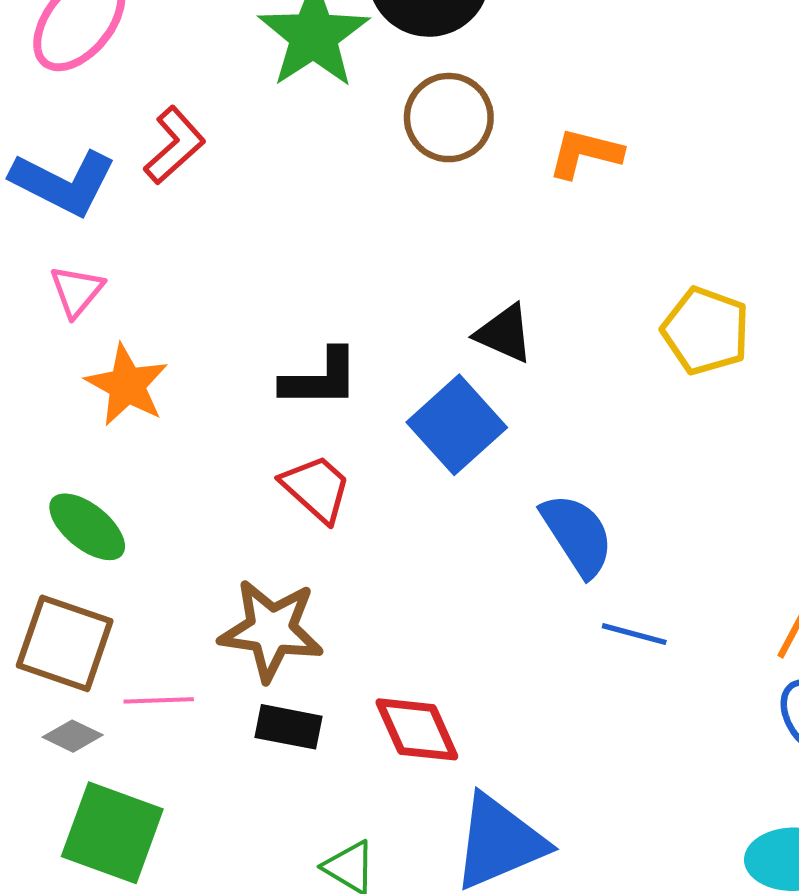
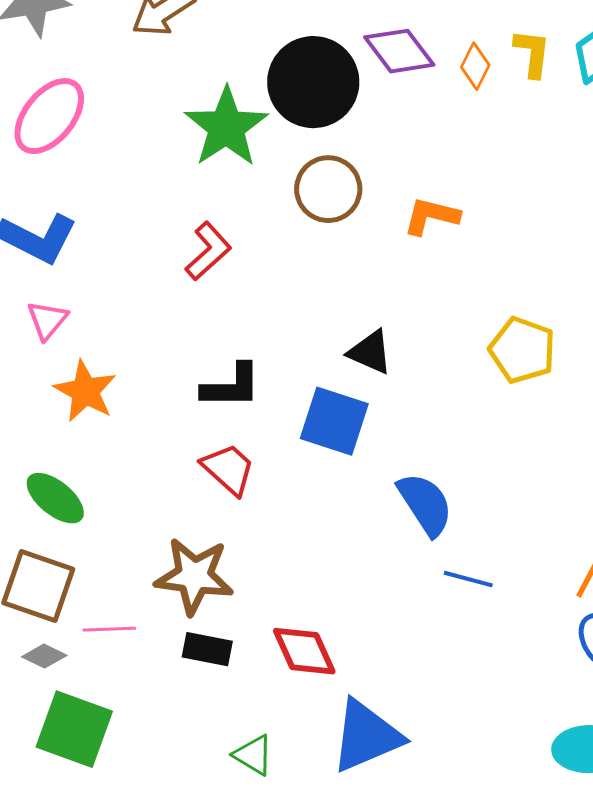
red L-shape: (175, 145) -> (208, 251), moved
blue square: (457, 425) -> (334, 421), turned -30

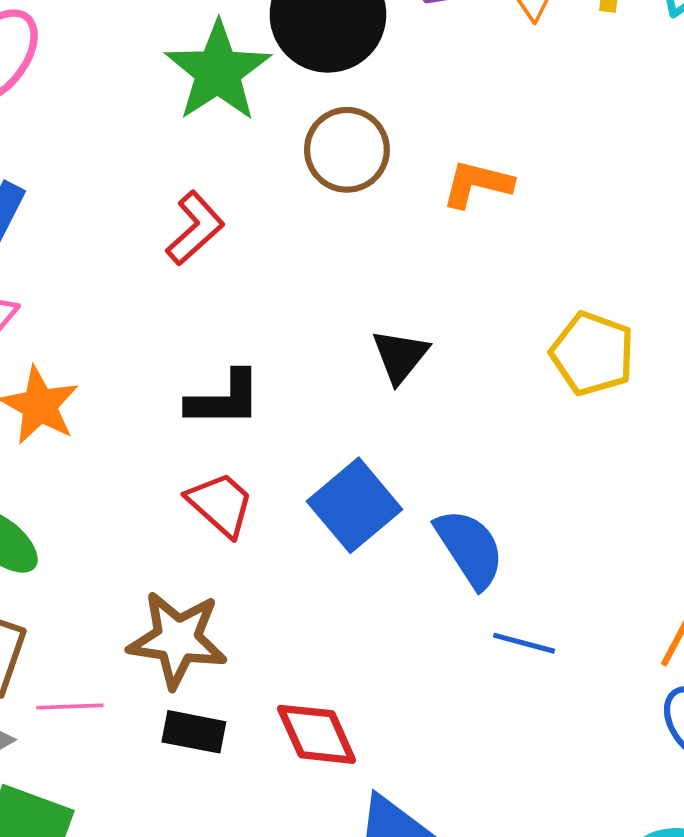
black triangle: (370, 352) -> (400, 356), turned 45
blue square: (334, 421) -> (355, 505), moved, turned 32

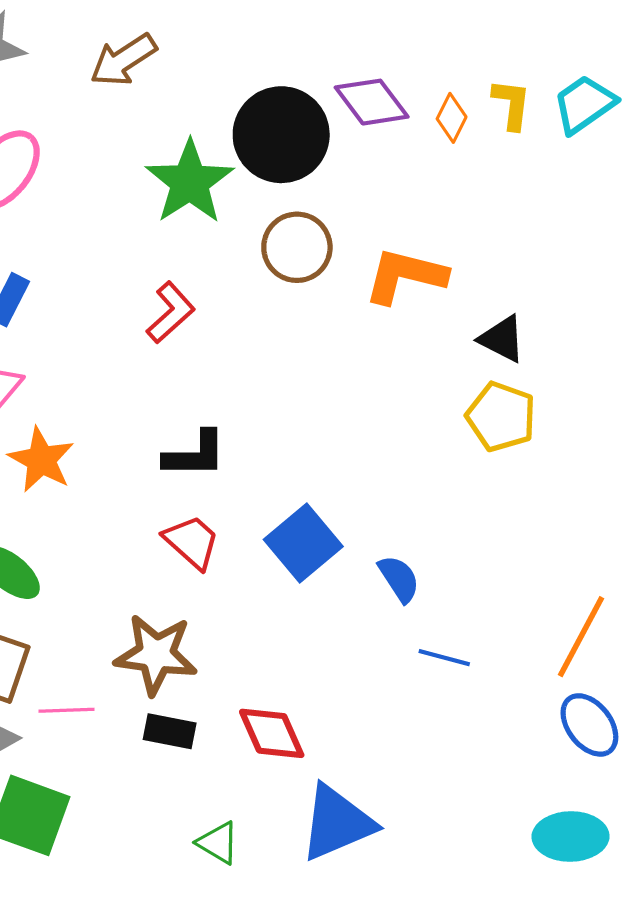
orange L-shape: (477, 184) -> (405, 276), size x1.4
black triangle: (400, 356) -> (502, 339), moved, turned -42
blue semicircle: (470, 548) -> (399, 579), size x0.7

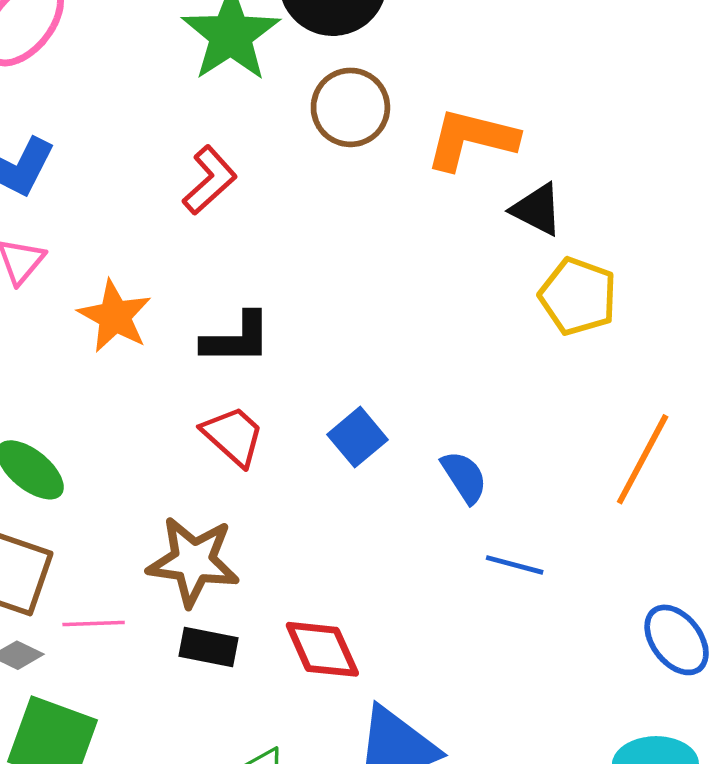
black triangle: (502, 339) -> (537, 209), moved
orange star: (41, 460) -> (115, 316), moved
blue square: (303, 543) -> (357, 437), size x0.7
orange line: (581, 637) -> (643, 459), moved

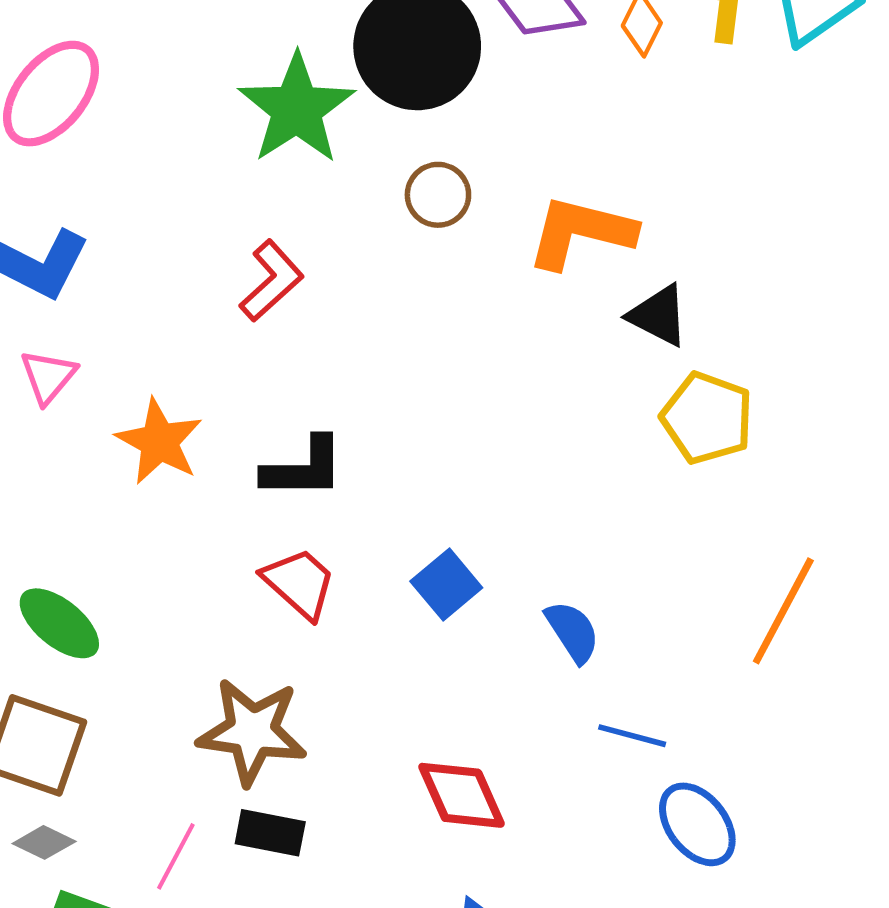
brown circle: (350, 107) -> (438, 195), size x0.7
pink line: (94, 624) -> (176, 856), moved, turned -60
blue ellipse: (677, 640) -> (697, 824), moved
red diamond: (322, 649) -> (462, 795), moved

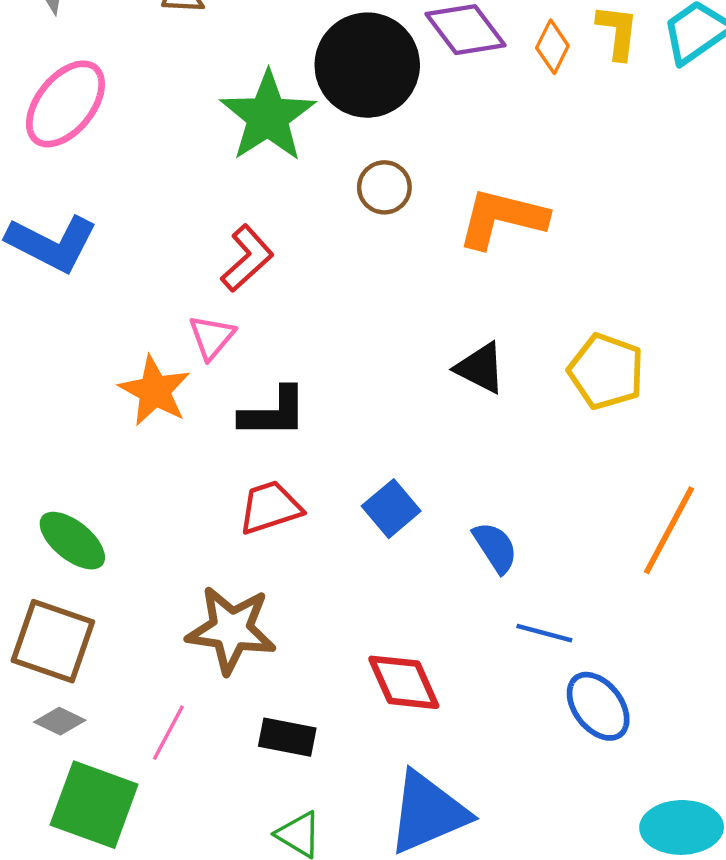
black triangle: (658, 315) -> (480, 368), moved
pink triangle: (48, 376) -> (212, 337), moved
red trapezoid: (299, 583) -> (270, 507), turned -60
black rectangle: (270, 833) -> (287, 737), moved

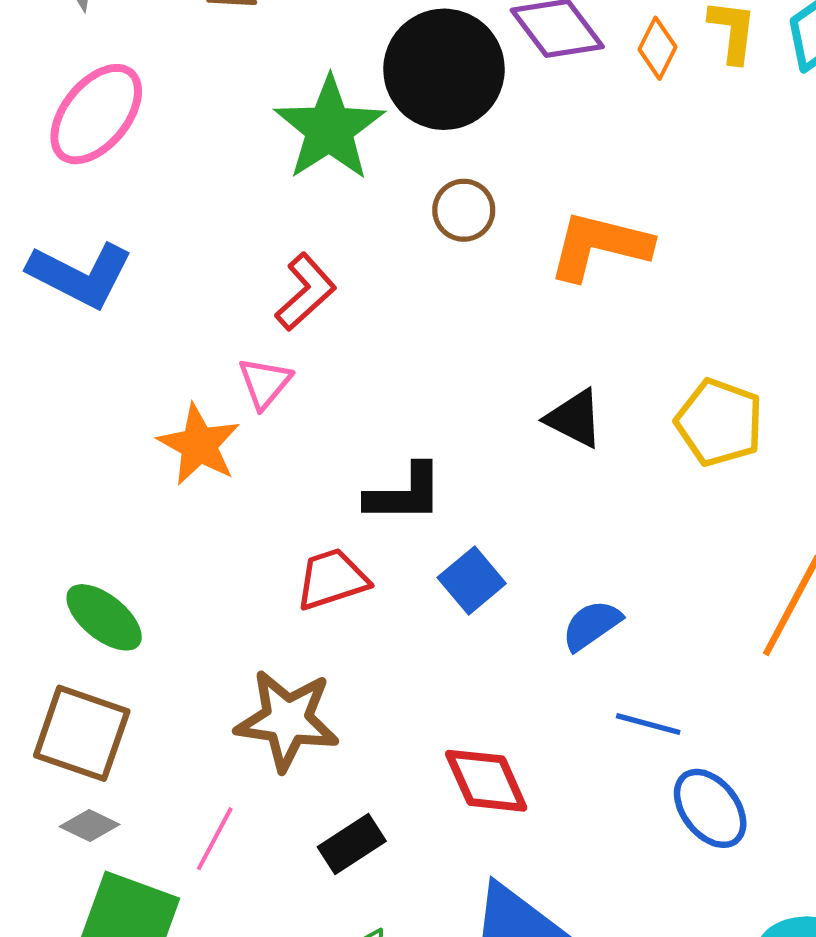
black L-shape: (273, 413) -> (404, 494), moved
blue semicircle: (495, 547) -> (592, 625), turned -92
black rectangle: (287, 737) -> (352, 844), turned -44

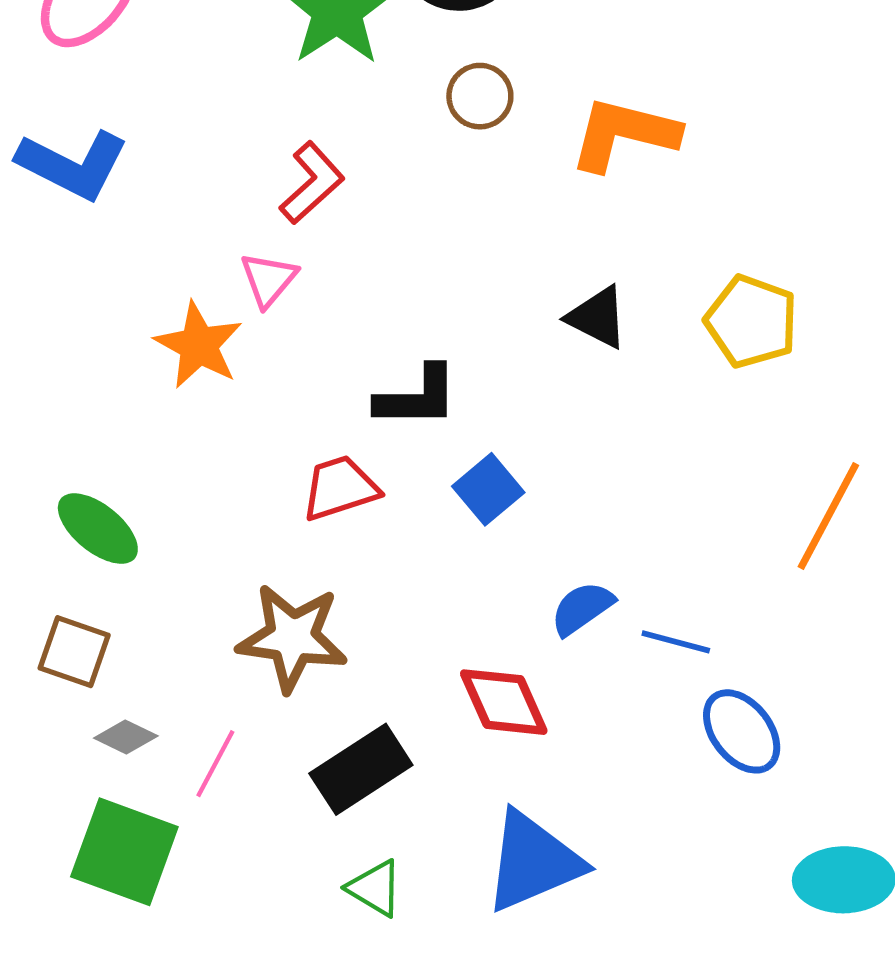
blue semicircle: (592, 625) -> (582, 608), moved
brown square: (82, 733) -> (74, 652), size x0.7
gray diamond: (90, 826) -> (126, 737), moved
black rectangle: (352, 844) -> (361, 769), size x1.4

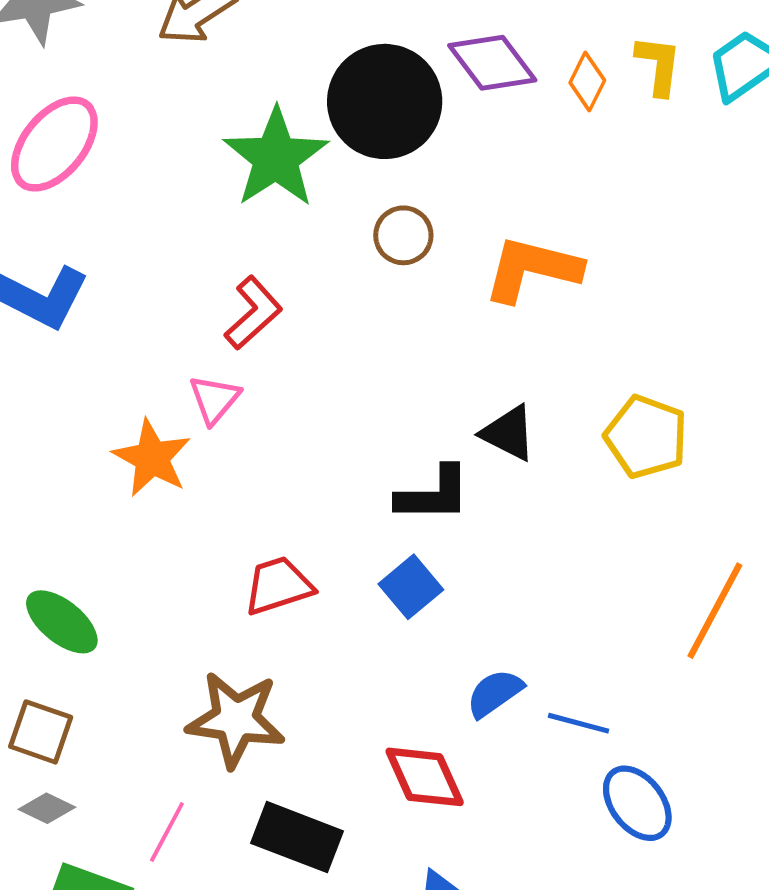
black L-shape: (417, 397) -> (433, 494), moved
gray diamond: (126, 737) -> (47, 808), moved
black rectangle: (361, 769) -> (297, 837), turned 54

